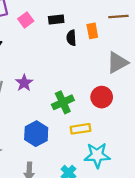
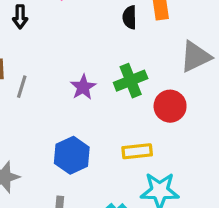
purple star: (24, 83) -> (83, 87), moved
green cross: (63, 102) -> (131, 81), moved

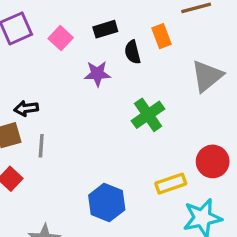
black arrow: (20, 17) -> (26, 108), moved, turned 95
purple star: (83, 87) -> (97, 74), moved, turned -30
red circle: (170, 106) -> (213, 161), moved

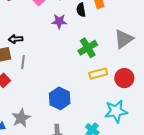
gray triangle: (207, 76) -> (124, 39), moved
yellow rectangle: (171, 184) -> (98, 74), moved

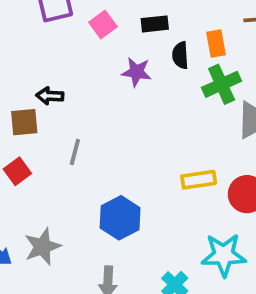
green cross: (88, 48) -> (222, 84), moved
gray line: (23, 62) -> (75, 152), moved

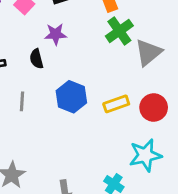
black semicircle: (180, 55) -> (36, 59), moved
blue hexagon: (120, 218) -> (71, 97), moved

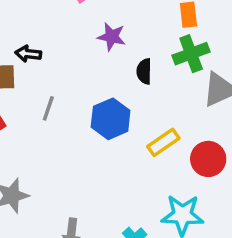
black semicircle: (36, 59) -> (144, 71), moved
yellow rectangle: (116, 104) -> (163, 142), turned -30

